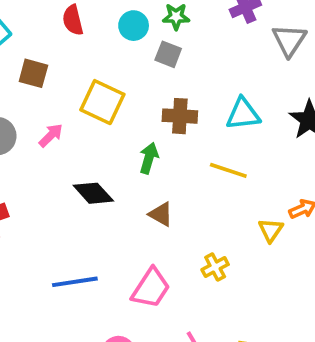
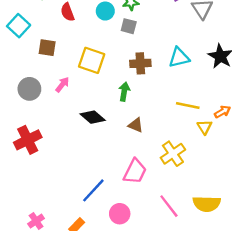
yellow line: (228, 170) -> (188, 106), moved
yellow cross: (215, 267) -> (173, 154), size x1.5
blue line: (75, 282) -> (93, 190), moved, turned -32

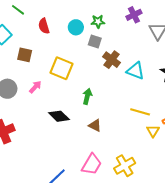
cyan triangle: (179, 58) -> (135, 71), turned 30
brown cross: (140, 63) -> (112, 60), moved, turned 36
yellow cross: (173, 154) -> (125, 166), moved

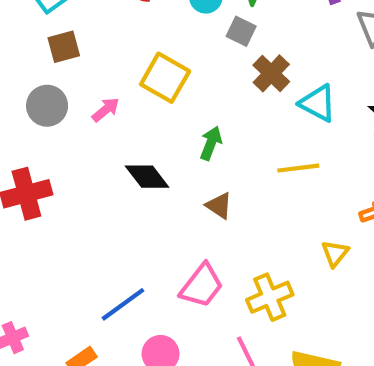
brown square: (25, 55) -> (64, 47), moved, turned -35
yellow line: (140, 112) -> (298, 168), moved, turned -30
yellow triangle: (153, 131) -> (335, 253), moved

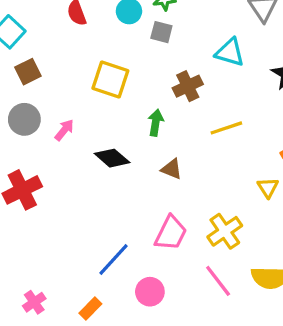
brown cross: (271, 73) -> (188, 86), moved, turned 32
cyan triangle: (318, 103) -> (230, 52), moved
pink arrow: (106, 110) -> (64, 130), moved

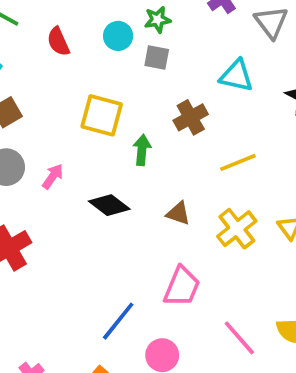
green arrow: (156, 123) -> (142, 150), moved
yellow cross: (225, 231) -> (237, 229), moved

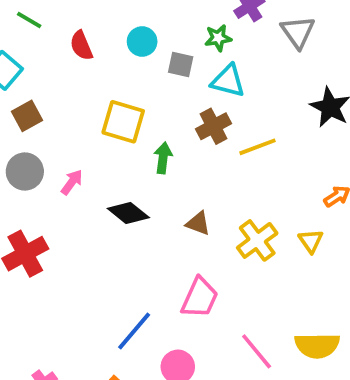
green star: (158, 20) -> (218, 38), moved
cyan triangle: (236, 76) -> (228, 81), moved
yellow line: (238, 162) -> (258, 147), moved

